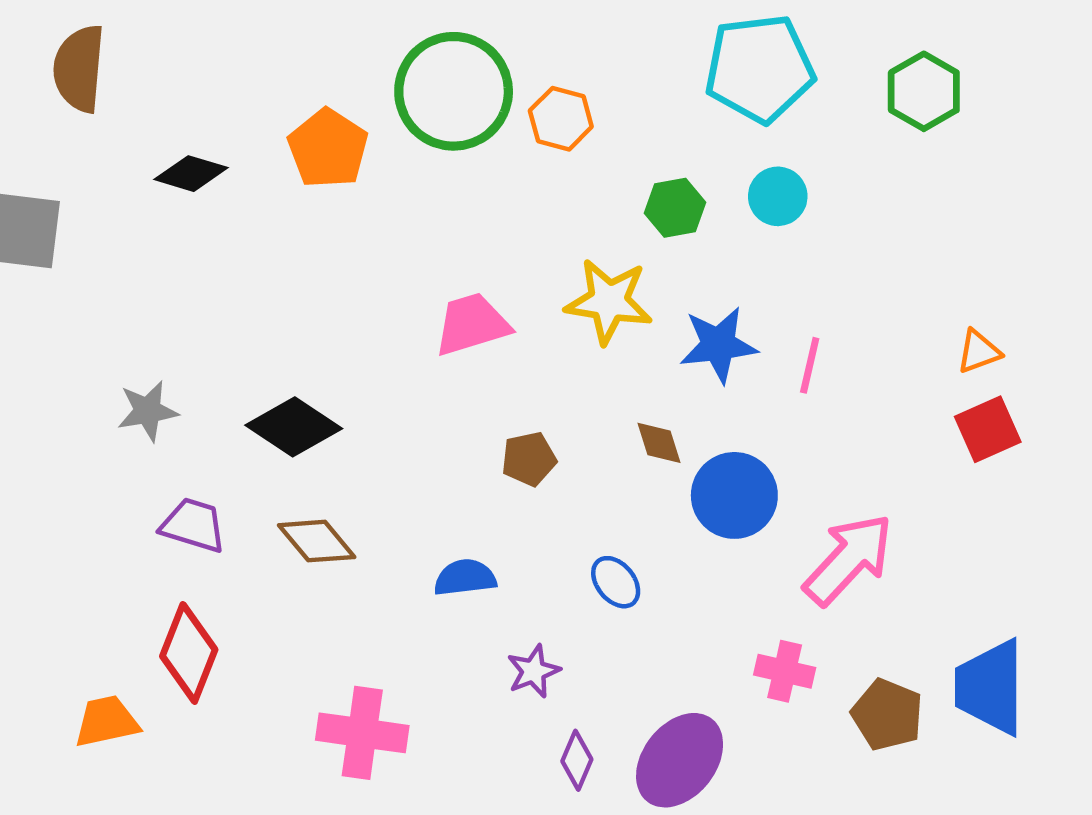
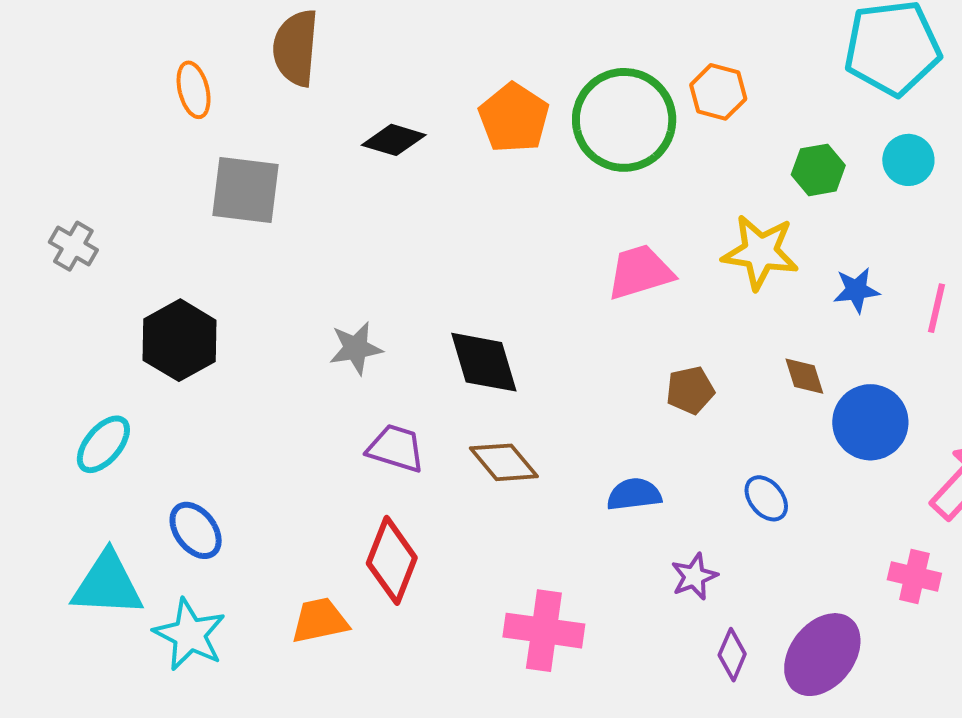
green circle: (454, 91) -> (624, 120), moved
blue star: (718, 345) -> (856, 290), size x0.7
black diamond: (294, 427) -> (484, 362), turned 40

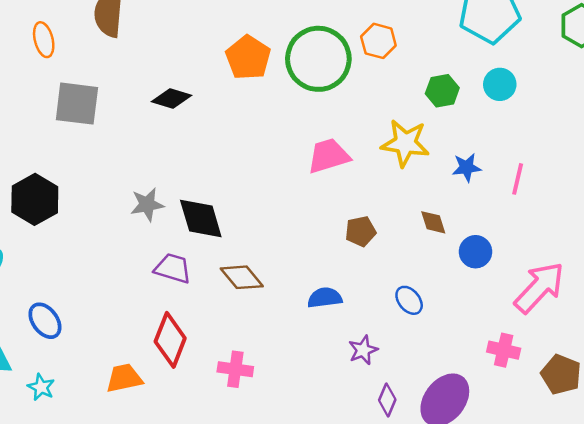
black diamond: (394, 140) -> (171, 98), moved
black diamond: (484, 362) -> (201, 219), moved
blue circle: (870, 422) -> (476, 252), size x0.7
pink cross: (544, 631) -> (235, 369), moved, size x0.7
cyan star: (190, 635) -> (41, 387), size x0.6

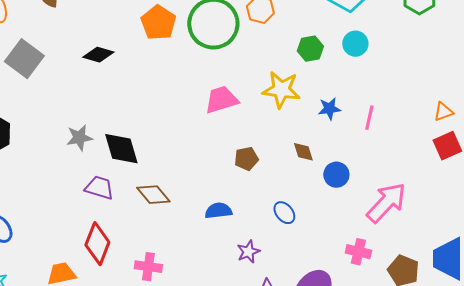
gray square: (77, 104) -> (24, 59), turned 30

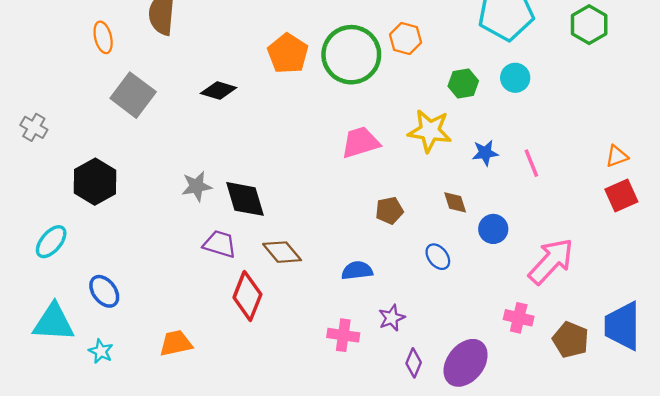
pink line: (369, 118) -> (531, 163), turned -35
blue ellipse: (284, 213) -> (438, 257), moved
red diamond: (97, 244) -> (247, 296), moved
pink cross: (148, 267) -> (343, 335), moved

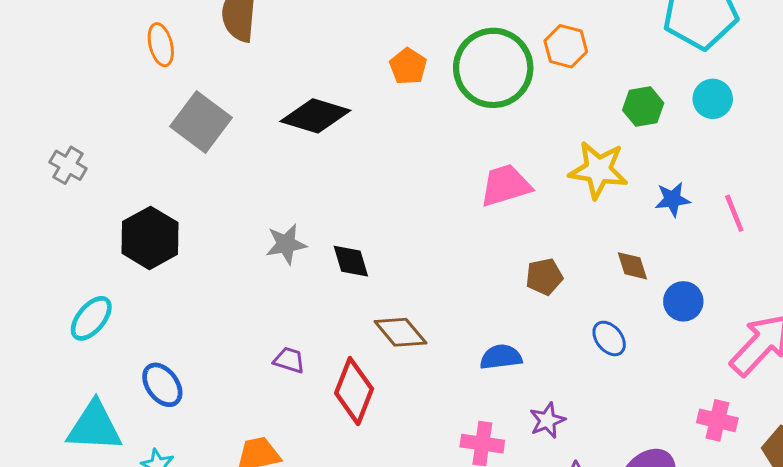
orange pentagon: (288, 54) -> (408, 66), size x0.7
black diamond: (219, 90) -> (315, 116), size x1.4
black diamond: (245, 199) -> (351, 261), size x0.7
purple trapezoid: (220, 244) -> (289, 360), moved, size x0.7

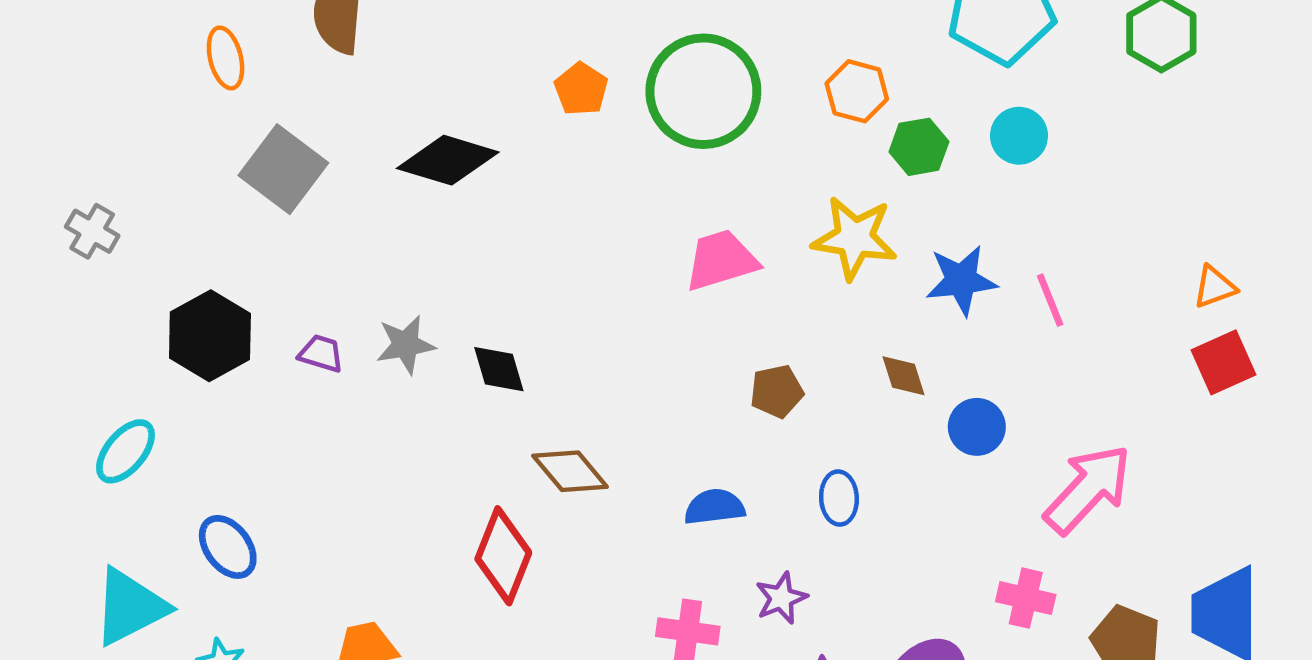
orange hexagon: (566, 46) -> (857, 91), moved
blue star: (673, 199) -> (961, 280), size x1.4
blue ellipse: (609, 338) -> (839, 498), moved, turned 36
purple trapezoid: (289, 360) -> (321, 354), moved
cyan triangle: (94, 427) -> (130, 607), turned -30

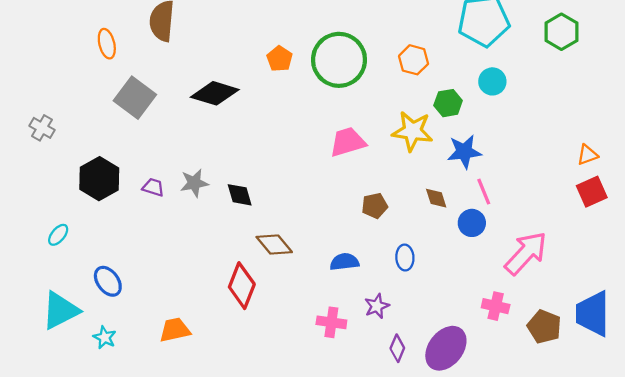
green hexagon: (919, 147) -> (448, 103), moved
pink line: (1050, 300) -> (484, 192), moved
cyan ellipse: (125, 451) -> (58, 235), size x0.7

